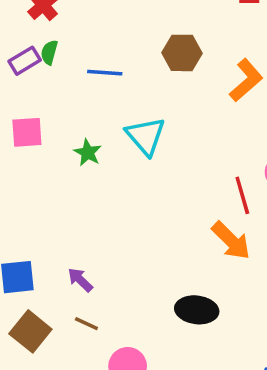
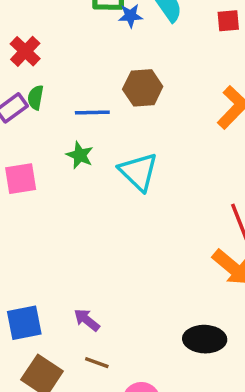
brown hexagon: (182, 53) -> (143, 88), moved
green star: (88, 153) -> (80, 155), moved

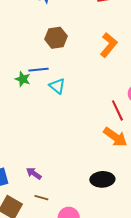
blue line: (92, 112) -> (39, 70), moved
cyan triangle: (138, 172) -> (57, 86), size x0.7

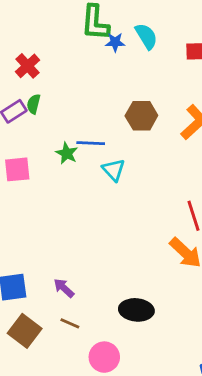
brown hexagon: (56, 38) -> (141, 116), moved
black ellipse: (102, 179) -> (136, 310), moved

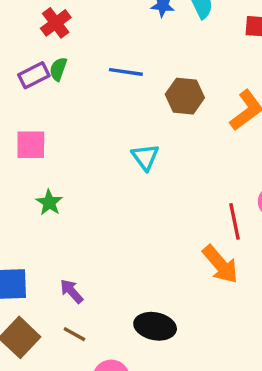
blue line: (91, 143) -> (126, 72), moved
green star: (67, 153) -> (49, 203), moved

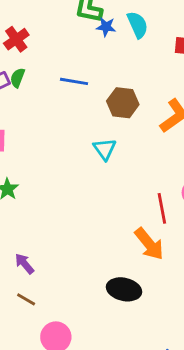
cyan triangle: (145, 157) -> (105, 149), moved
black ellipse: (155, 326) -> (124, 289), moved

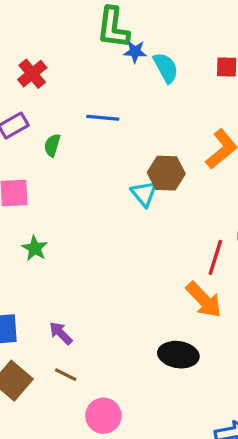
cyan semicircle: (138, 25) -> (166, 68), moved
green semicircle: (18, 78) -> (52, 145), moved
brown hexagon: (123, 103) -> (166, 173), moved
red line: (162, 208) -> (215, 257), turned 32

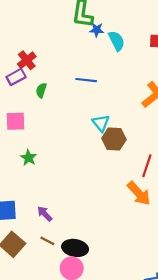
red cross: (32, 74) -> (27, 60), moved
blue line: (103, 118) -> (86, 80), moved
brown hexagon: (166, 173) -> (114, 139), moved
black ellipse: (178, 355) -> (75, 248), moved

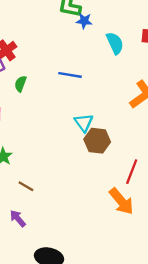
cyan semicircle: (117, 41) -> (115, 43), moved
brown line: (47, 241) -> (26, 186), moved

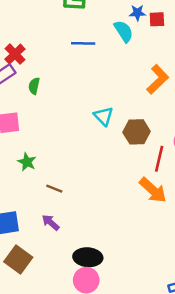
blue star: (84, 21) -> (137, 13), moved
blue line: (70, 75) -> (83, 43), moved
brown hexagon: (97, 141) -> (137, 132), moved

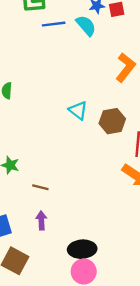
blue line: (83, 43) -> (54, 24), moved
purple arrow: (51, 222) -> (41, 220), turned 54

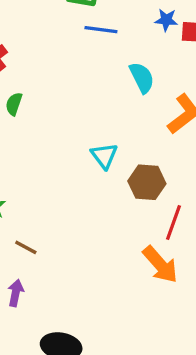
cyan semicircle: (86, 26) -> (142, 78), moved

